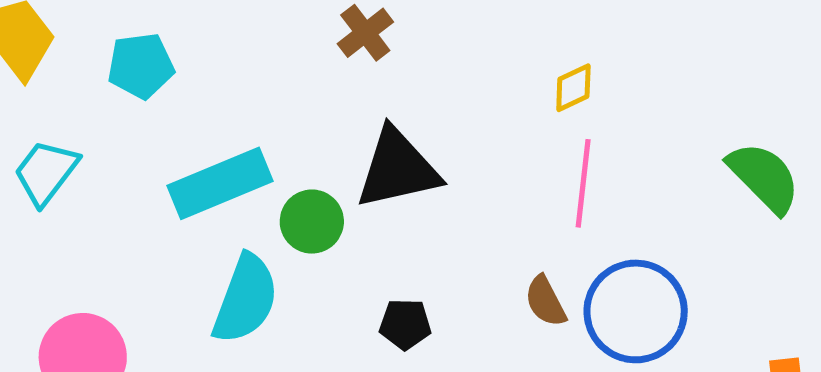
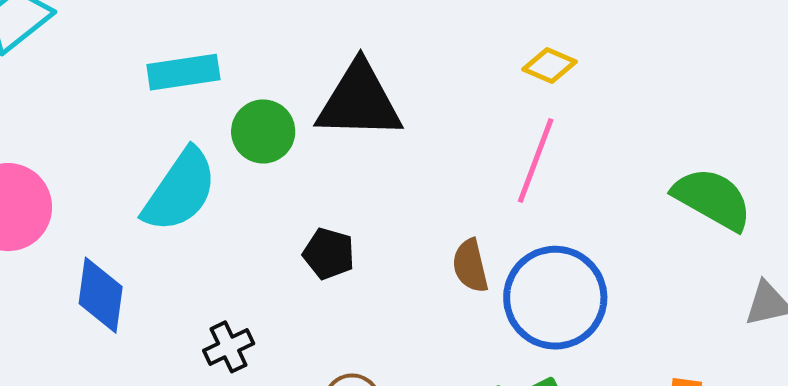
yellow diamond: (573, 88) -> (549, 65), turned 34
green semicircle: (764, 177) -> (712, 199), turned -30
cyan rectangle: (220, 183) -> (183, 72), size x0.7

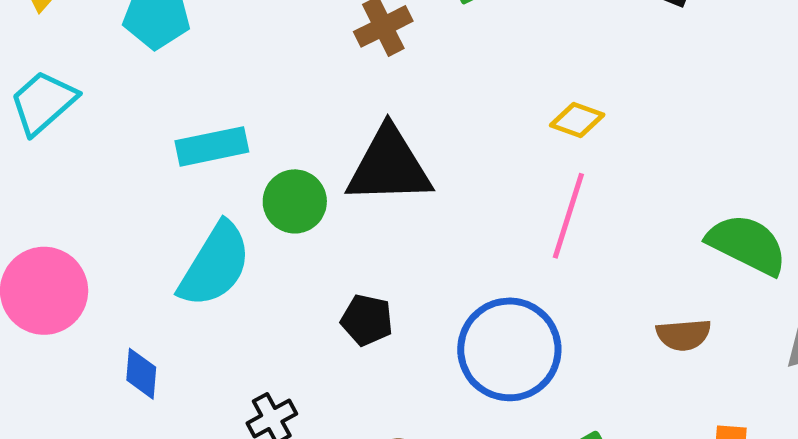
brown semicircle: (470, 266) -> (684, 335), moved, turned -78
blue diamond: (101, 295) -> (141, 374), size x0.7
blue circle: (555, 298) -> (509, 349), moved

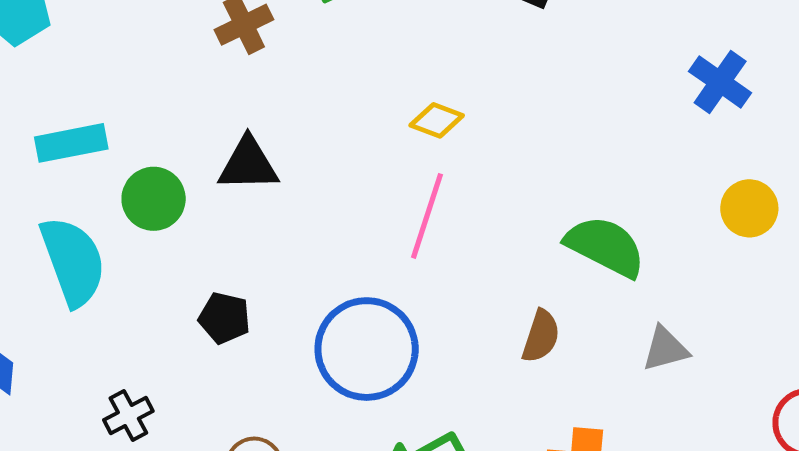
black triangle: (389, 166) -> (248, 164), size x0.7
cyan semicircle: (215, 265) -> (73, 261), turned -52
brown semicircle: (684, 335) -> (541, 336), turned -68

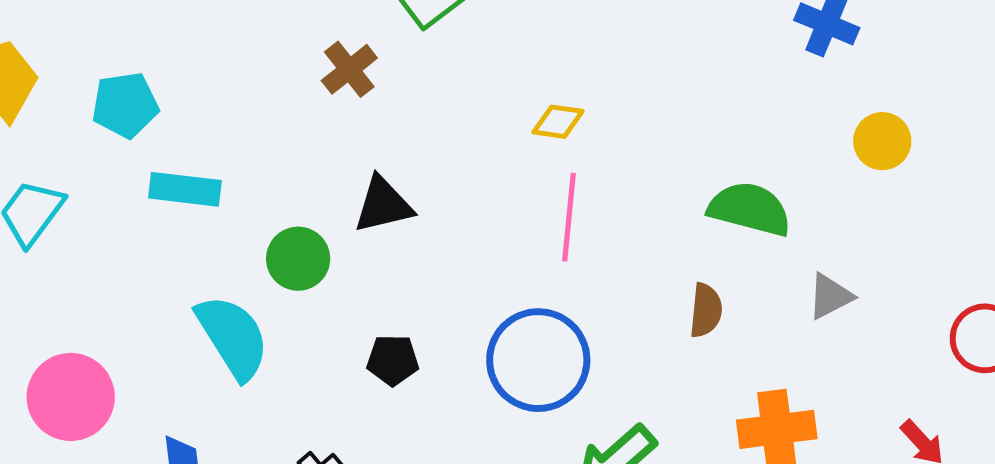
cyan rectangle: (71, 143) -> (185, 189), moved, turned 30

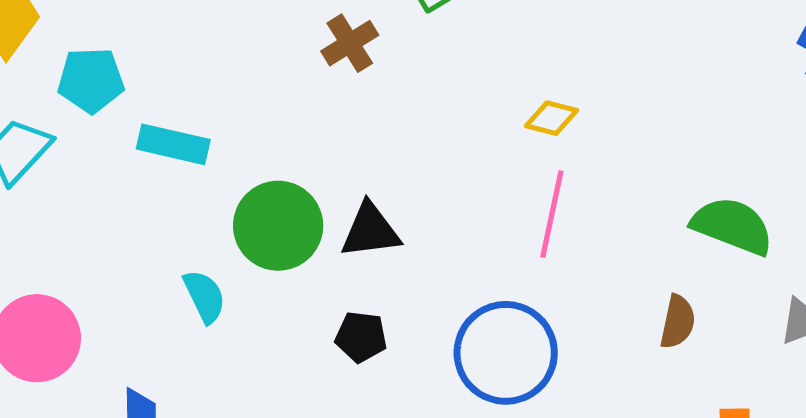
cyan pentagon: (125, 105) -> (91, 80), moved
black triangle: (383, 205) -> (370, 231), moved
green circle: (298, 259) -> (278, 226), size x1.4
cyan semicircle: (233, 337) -> (205, 296), size x0.6

